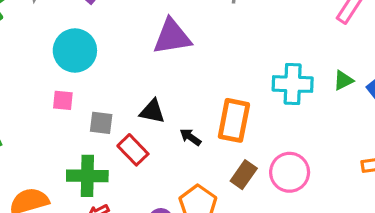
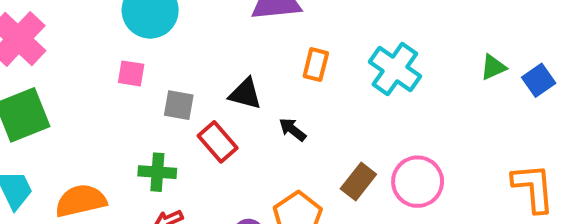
cyan cross: (293, 84) -> (395, 69), moved, turned 30
orange rectangle: (234, 120) -> (316, 65), moved, size x0.6
green cross: (87, 176) -> (157, 172), size x0.7

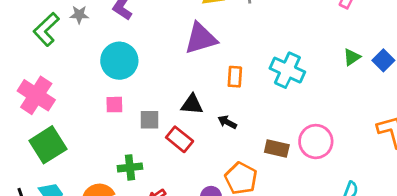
green cross: (157, 172) -> (130, 167), moved
brown rectangle: (358, 181) -> (277, 148), turned 75

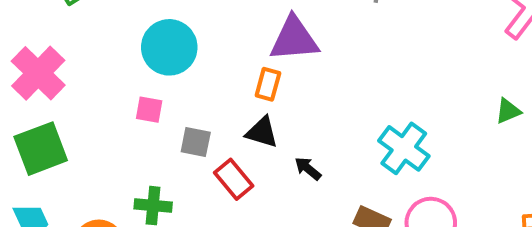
cyan cross: (287, 70) -> (404, 148), moved
orange rectangle: (235, 77) -> (268, 84), moved

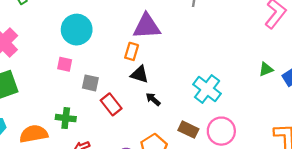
black triangle: (262, 132) -> (140, 74), moved

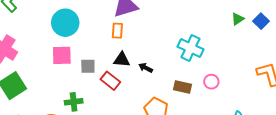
pink square: (65, 64) -> (62, 55), size x1.5
black triangle: (140, 74) -> (122, 60), moved
pink circle: (221, 131) -> (211, 82), size x0.6

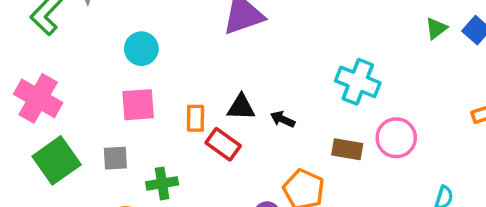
cyan circle: (65, 23) -> (141, 49), size x0.7
orange rectangle: (117, 31) -> (195, 118), moved
gray square: (88, 66) -> (115, 158), moved
pink circle: (211, 82) -> (396, 138), size x1.5

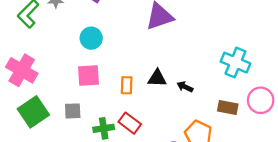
red rectangle: (223, 144) -> (130, 123), moved

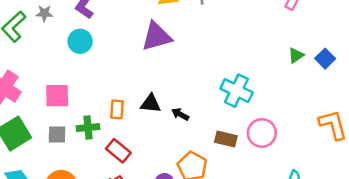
cyan circle: (91, 38) -> (80, 41), moved
pink square: (88, 76) -> (57, 96), moved
green cross: (104, 128) -> (88, 128), moved

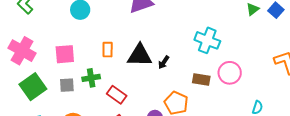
black triangle: (151, 104) -> (140, 55), size x1.5
orange rectangle: (117, 109) -> (108, 50), moved
black arrow: (180, 114) -> (164, 62), turned -80

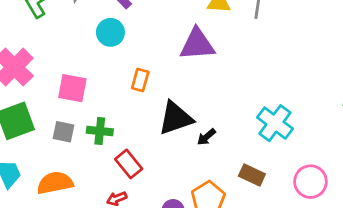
orange rectangle: (108, 50) -> (140, 80), moved
black triangle: (140, 55) -> (176, 118), turned -36
pink circle: (230, 73) -> (310, 182), moved

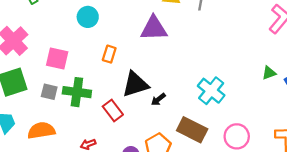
green cross: (100, 131) -> (77, 92), size x1.4
red rectangle: (129, 164) -> (113, 111), moved
brown rectangle: (252, 175) -> (192, 130), size x1.5

